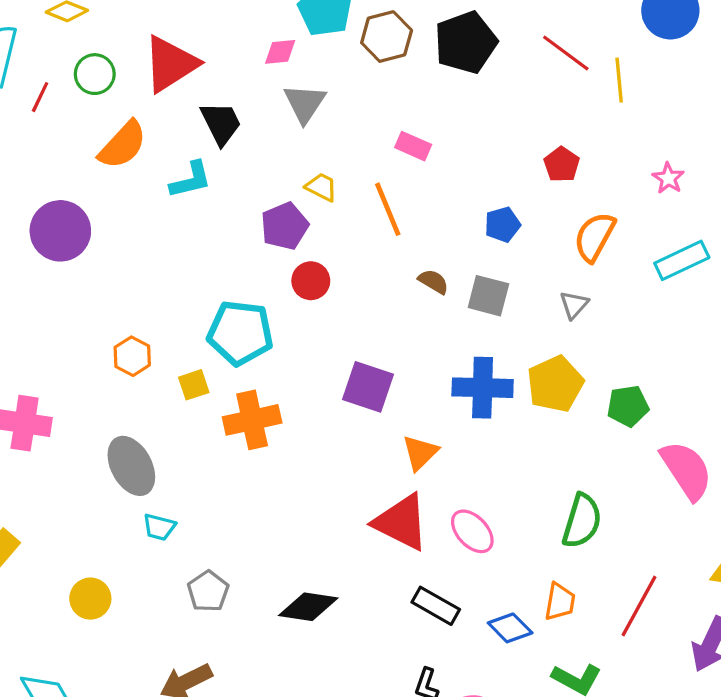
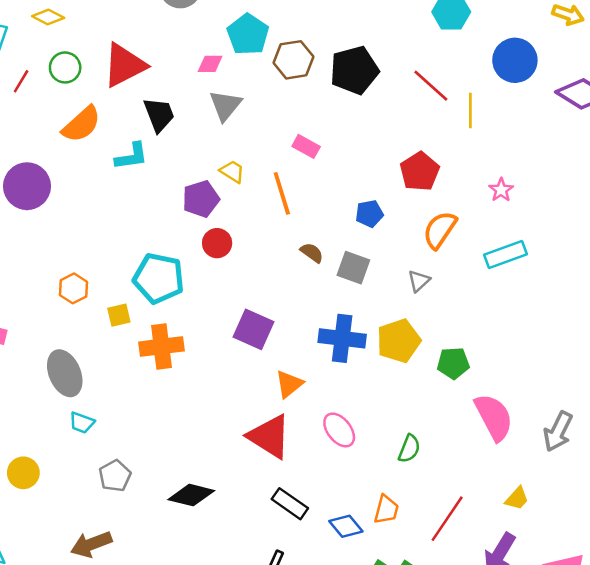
red pentagon: (562, 164) -> (420, 171), size x1.4
green semicircle: (582, 521) -> (409, 449), size x0.7
pink ellipse: (472, 531) -> (339, 430), moved

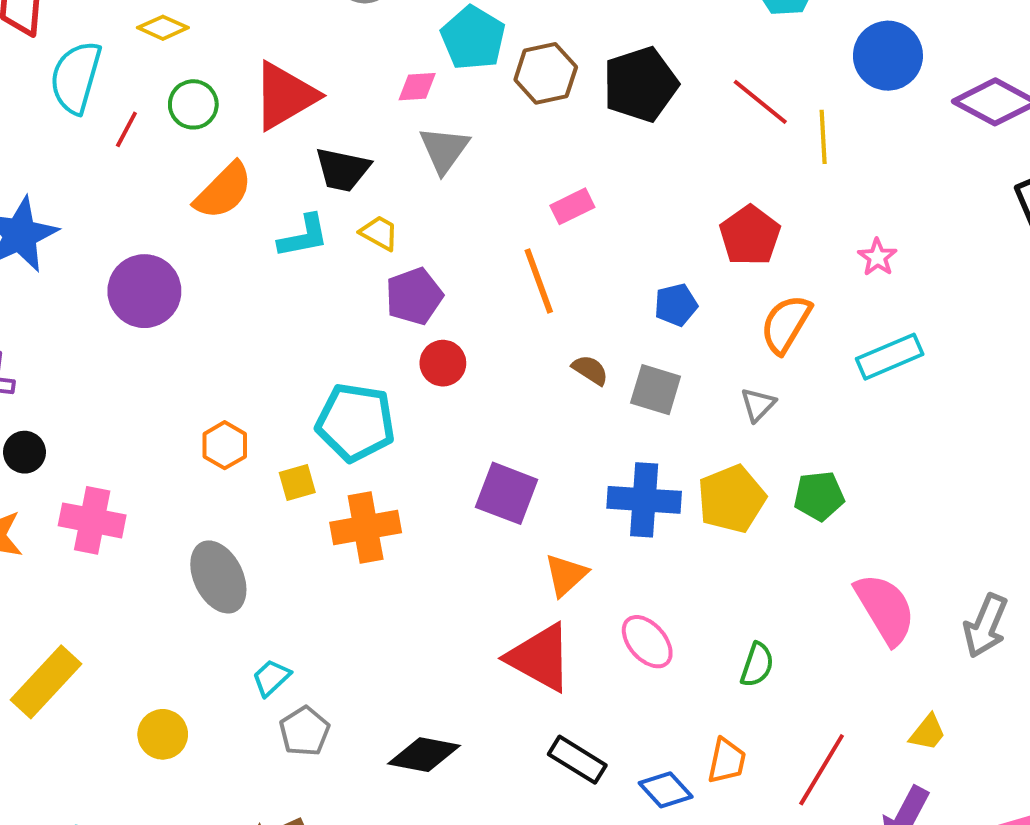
black trapezoid: (159, 115) -> (343, 170), turned 126
pink rectangle: (306, 146) -> (572, 206), turned -52
yellow trapezoid: (232, 171) -> (379, 233), moved
green pentagon: (453, 363) -> (819, 496), moved
cyan trapezoid: (82, 423) -> (271, 678), moved, turned 120

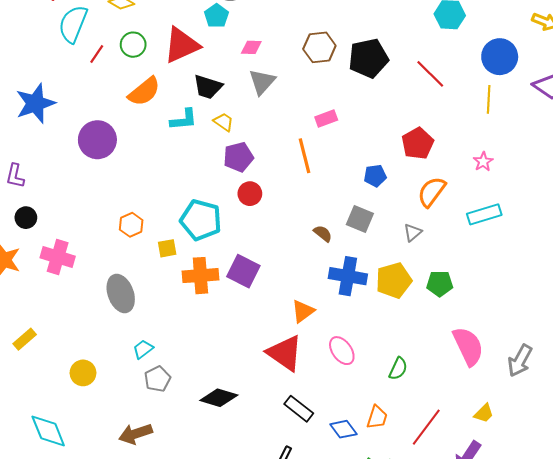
cyan pentagon: (473, 38) -> (216, 16), moved, size x0.7
yellow line: (823, 137) -> (489, 99), moved
brown semicircle: (590, 370) -> (323, 234), moved
purple square: (507, 493) -> (243, 271), moved
yellow rectangle: (46, 682) -> (25, 339), size x0.6

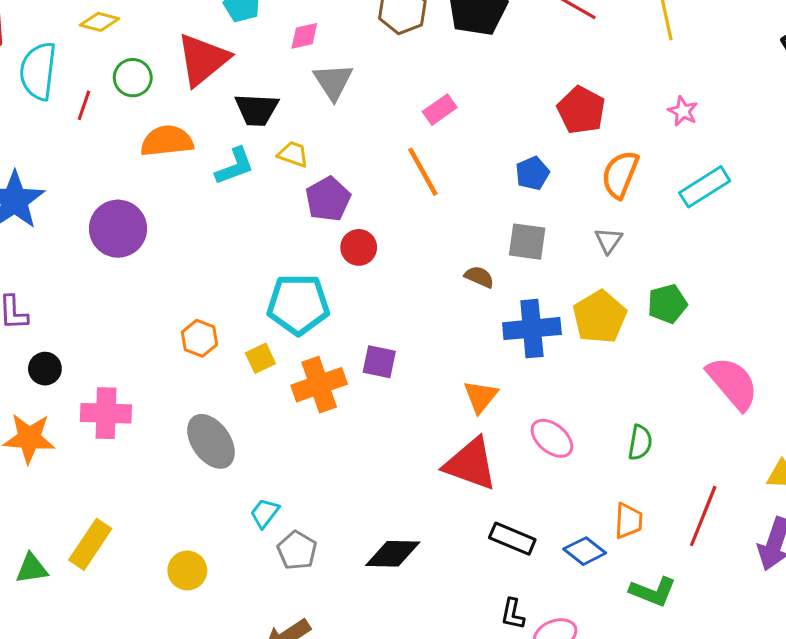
orange semicircle: (144, 91) -> (167, 141), turned -132
purple square: (243, 271) -> (379, 362), size x0.7
yellow rectangle: (25, 339) -> (90, 544), size x1.4

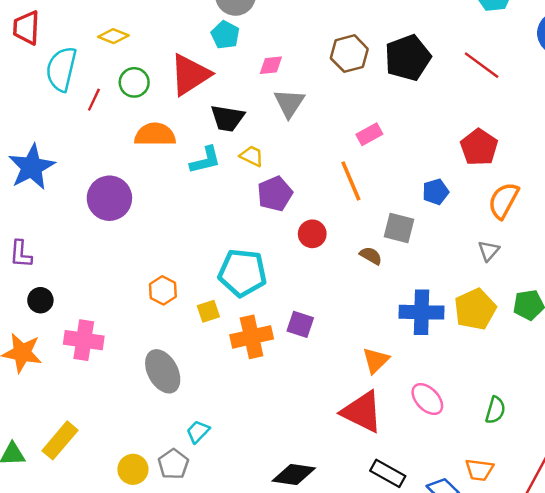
gray square: (527, 242) -> (399, 228), moved
red circle: (359, 247) -> (312, 234), moved
brown semicircle: (479, 277) -> (371, 256), moved
orange trapezoid: (628, 521) -> (479, 470), turned 88
gray pentagon: (297, 550) -> (173, 464), moved

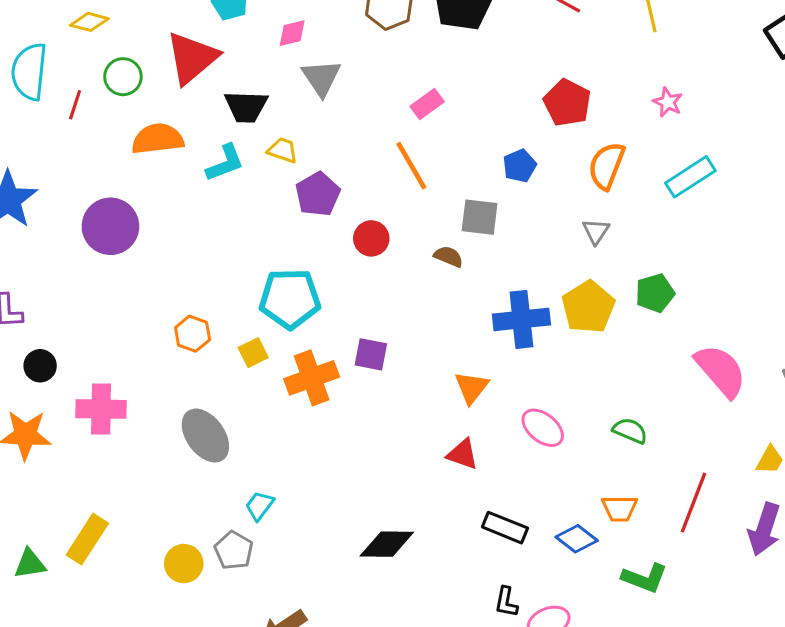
green semicircle: (495, 410) -> (630, 431), turned -76
red triangle: (362, 412) -> (463, 454), size x0.6

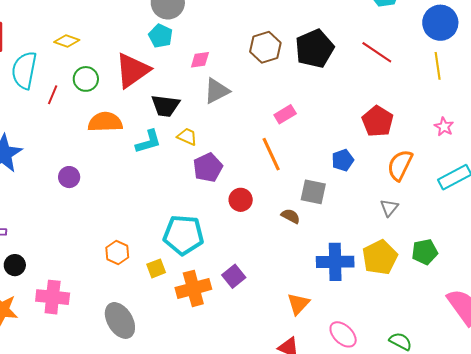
gray triangle: (321, 78) -> (217, 91), turned 32
purple circle: (110, 226) -> (69, 177), size x0.6
purple square: (371, 354) -> (234, 276), turned 35

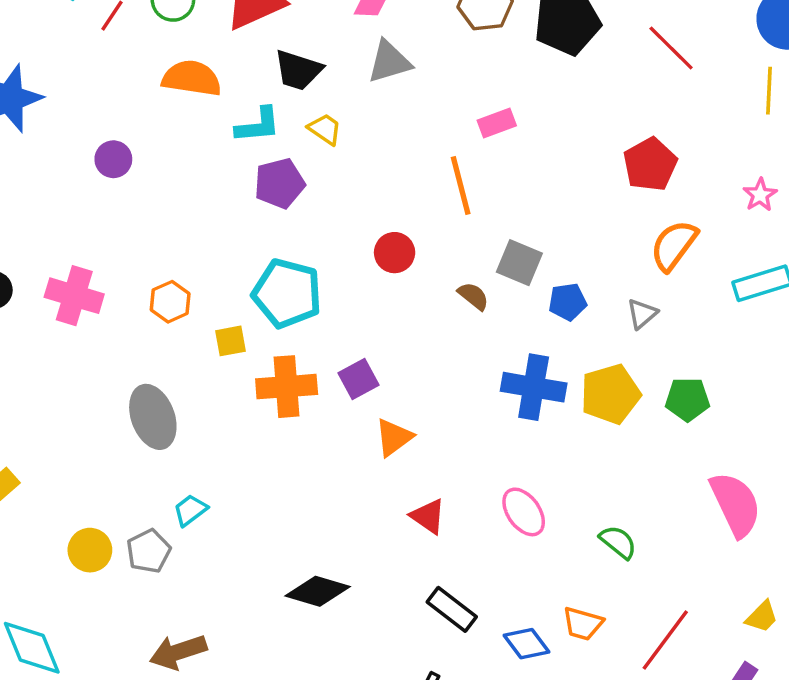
blue pentagon: (343, 160) -> (568, 302), moved
purple pentagon: (208, 168) -> (279, 183), moved
pink cross: (53, 297) -> (74, 296), moved
orange triangle: (298, 304) -> (394, 437), moved

